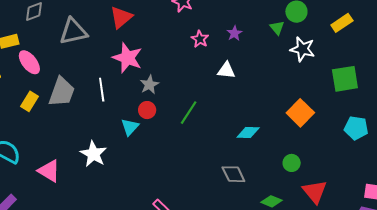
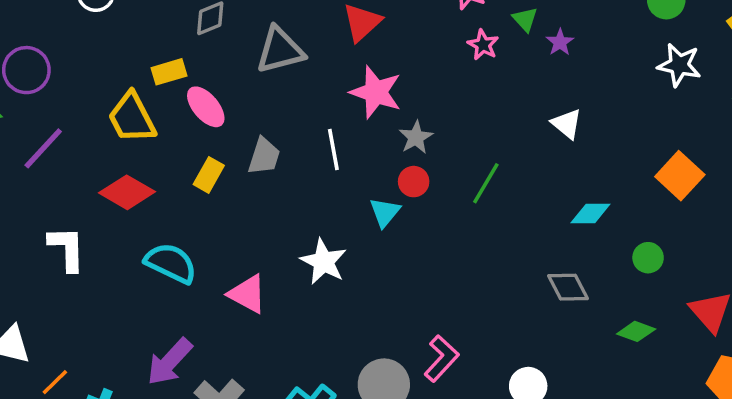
green triangle: (277, 28) -> (525, 19), moved
pink star: (200, 39) -> (483, 45), moved
white triangle: (226, 70) -> (567, 124), moved, turned 36
gray trapezoid: (62, 92) -> (264, 156), size x0.7
green circle: (292, 163) -> (648, 258), moved

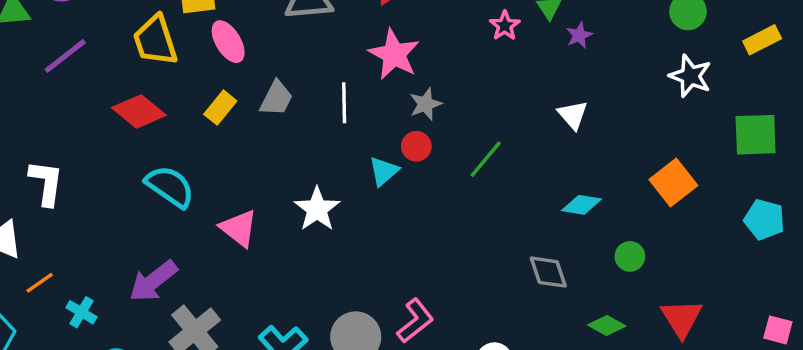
white L-shape: (67, 249) -> (46, 183), moved

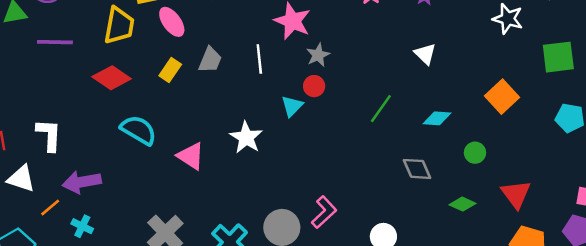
yellow trapezoid: (155, 40) -> (119, 25), turned -147
purple line: (65, 56) -> (55, 42), turned 44
green line: (486, 159) -> (381, 109), moved
purple arrow: (153, 281) -> (82, 182), moved, turned 33

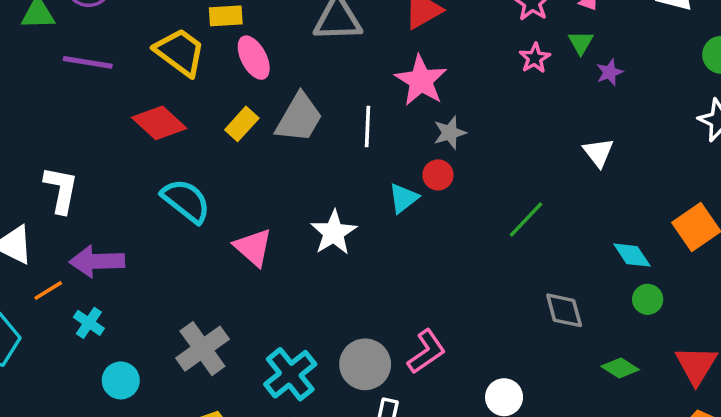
yellow trapezoid: (119, 25) -> (180, 52), turned -72
gray trapezoid: (210, 60) -> (299, 118), size x1.4
cyan diamond: (437, 118) -> (632, 255), moved, turned 44

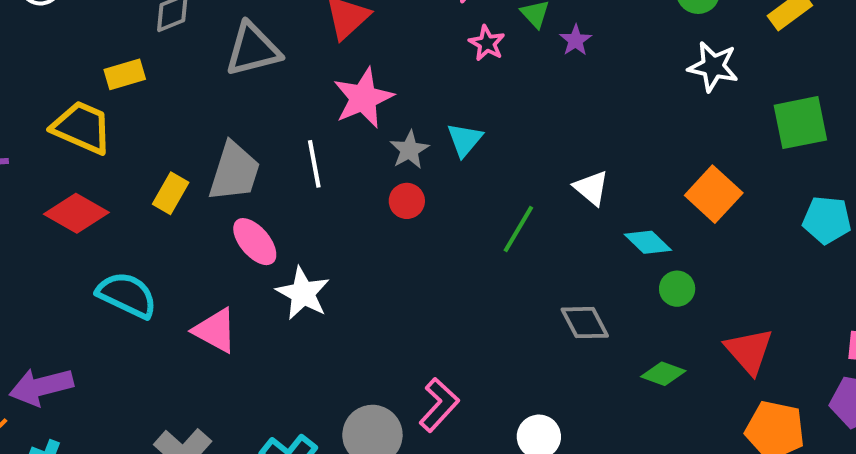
pink ellipse: (254, 58) -> (255, 242), moved
pink star: (421, 81) -> (363, 98), turned 30
white triangle: (598, 152) -> (591, 188), moved
cyan triangle: (403, 198) -> (465, 140), moved

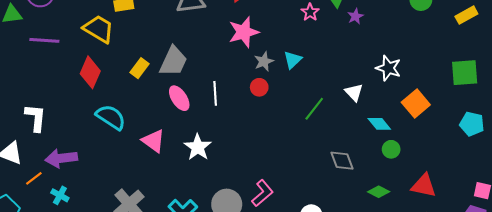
white star: (713, 67) -> (388, 68), moved
white line: (314, 164) -> (215, 93), moved
red diamond: (76, 213) -> (90, 72), turned 76
white star: (303, 293) -> (198, 147), moved
red triangle: (749, 351) -> (424, 186), turned -44

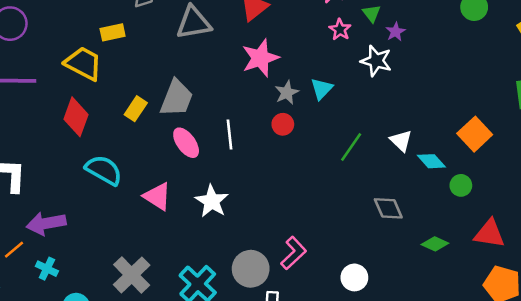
white star: (388, 68) -> (376, 61), moved
white triangle: (354, 92) -> (401, 141), moved
green circle: (391, 149) -> (461, 185), moved

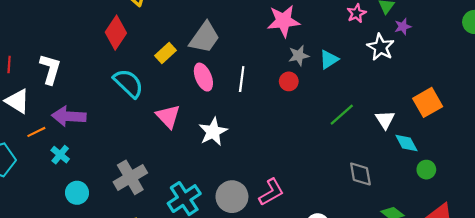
yellow rectangle: (136, 109) -> (165, 53), moved
orange square: (475, 134) -> (428, 102), moved

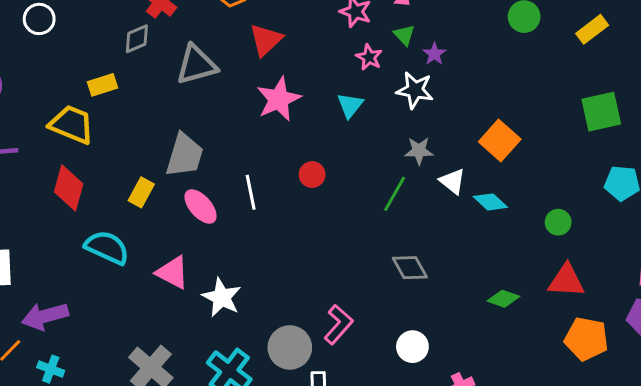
gray star: (299, 55) -> (419, 151), moved, turned 30
cyan triangle: (329, 59) -> (350, 105), moved
white star: (213, 132) -> (222, 297), moved
green circle: (426, 170) -> (558, 222), moved
gray diamond: (360, 174) -> (410, 268), moved

